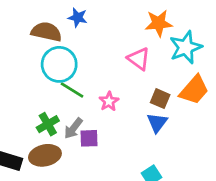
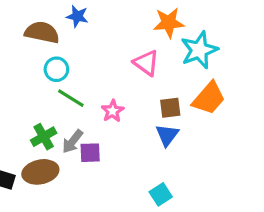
cyan circle: (59, 64) -> (56, 69), size x0.6
brown square: (160, 99) -> (170, 108), turned -30

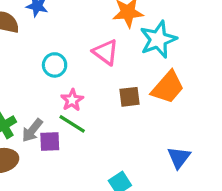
cyan circle: (56, 69) -> (55, 65), moved
green line: (71, 98) -> (72, 124), moved
blue triangle: (167, 135) -> (179, 157), moved

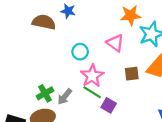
pink star: (72, 100) -> (92, 76), size x1.5
purple square: (50, 141) -> (109, 105), moved, turned 32

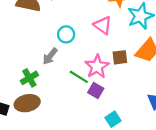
pink star: (92, 76) -> (97, 66), moved
gray arrow: (65, 97) -> (50, 56), moved

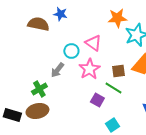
pink triangle: (103, 25) -> (93, 43), moved
pink star: (97, 66) -> (89, 69), moved
green line: (79, 77) -> (113, 88), moved

